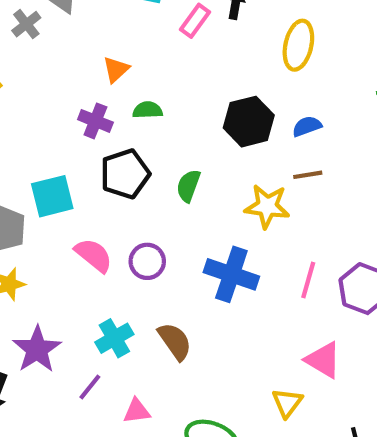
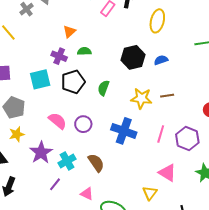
brown line: (308, 175) -> (167, 96), moved
cyan square: (52, 196) -> (40, 79), moved
purple star: (37, 349) -> (41, 153), moved
pink triangle: (137, 411) -> (87, 194), moved, turned 32

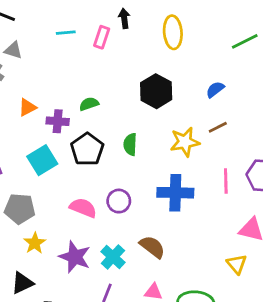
orange triangle: (69, 32) -> (27, 107), moved, turned 32
blue semicircle: (161, 60) -> (215, 90), moved

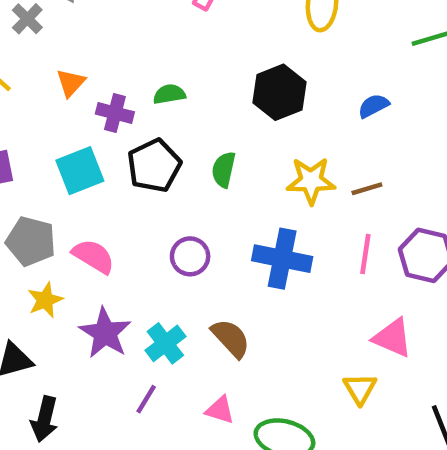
orange triangle: (27, 107) -> (71, 83), turned -30
brown line: (218, 127) -> (367, 189), moved
pink semicircle: (83, 208) -> (93, 256), moved

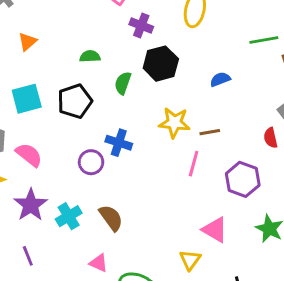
purple cross: (115, 113) -> (141, 26), moved
green semicircle: (224, 170) -> (123, 83), moved
pink line: (365, 254) -> (194, 164), moved
blue cross: (282, 259) -> (119, 143), moved, size x0.7
purple line: (146, 399) -> (28, 256), moved, turned -60

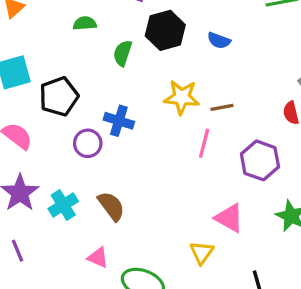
blue semicircle: (220, 79) -> (219, 41), moved, turned -138
black pentagon: (75, 101) -> (59, 96), moved

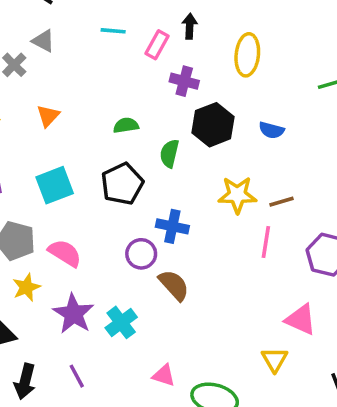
black pentagon: (59, 96) -> (122, 184), moved
brown semicircle: (111, 206) -> (174, 285), moved

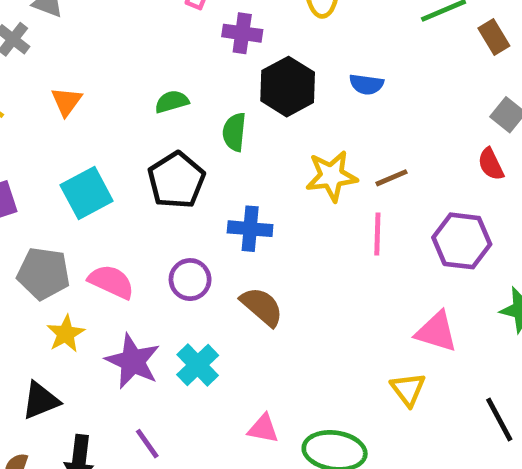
purple circle: (141, 254) -> (190, 280), moved

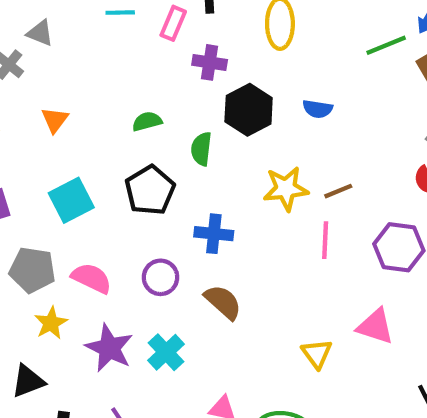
yellow triangle: (408, 389) -> (317, 354), moved

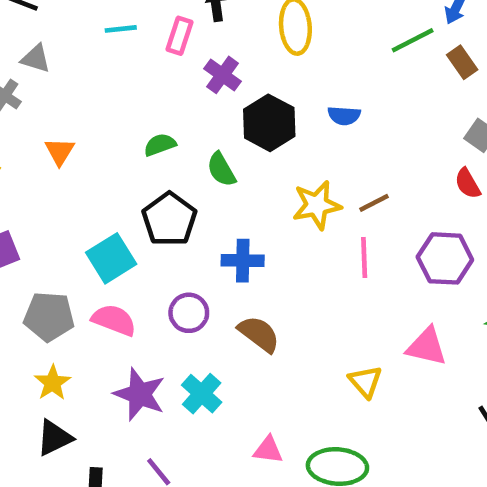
purple cross: (210, 62) -> (222, 75), turned 32
green semicircle: (201, 149) -> (221, 170), turned -32
cyan square: (71, 200) -> (111, 258), moved
yellow star: (51, 323) -> (53, 383), moved

